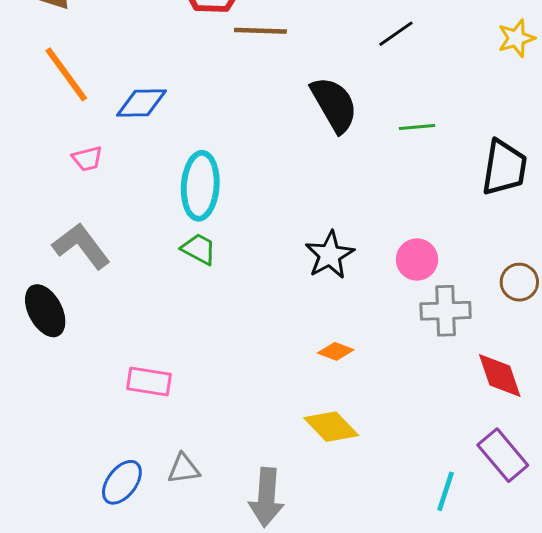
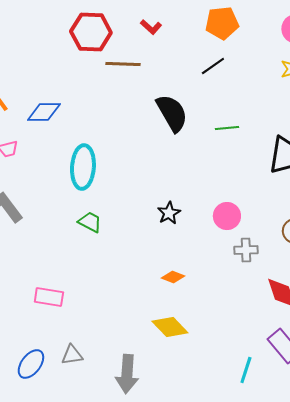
green trapezoid: (199, 249) -> (90, 222), moved
black star: (330, 255) -> (169, 213), size x0.7
gray cross: (446, 311) -> (246, 250), size x0.7

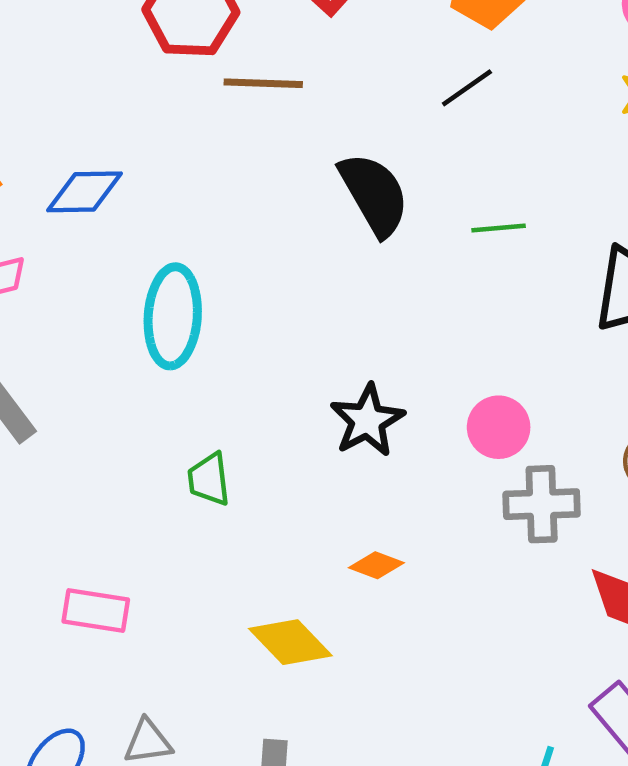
black star: (169, 213) -> (367, 420), size x1.4
green trapezoid: (90, 222) -> (209, 479), moved, turned -125
gray cross: (246, 250) -> (542, 504), size x1.4
yellow diamond: (170, 327) -> (290, 642), moved

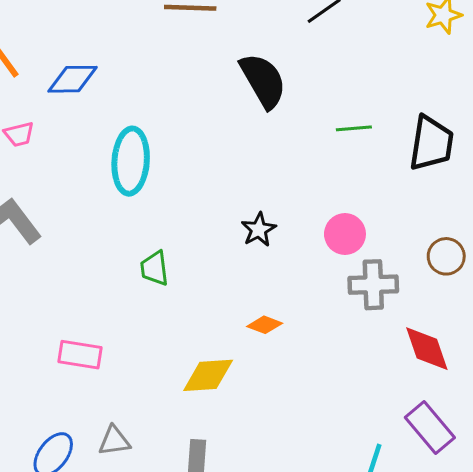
green line: (499, 228) -> (354, 128), moved
black star: (367, 420) -> (259, 230), size x0.7
yellow diamond: (290, 642) -> (208, 375), turned -50

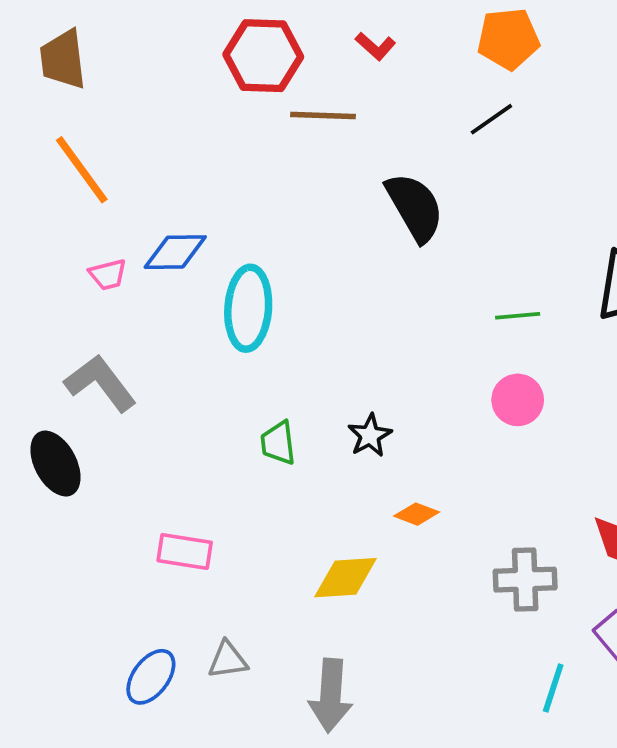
blue diamond: (73, 79) -> (175, 252), moved
green line: (354, 128) -> (518, 316), moved
black star: (259, 230) -> (370, 435), moved
gray cross: (373, 285) -> (525, 580), moved

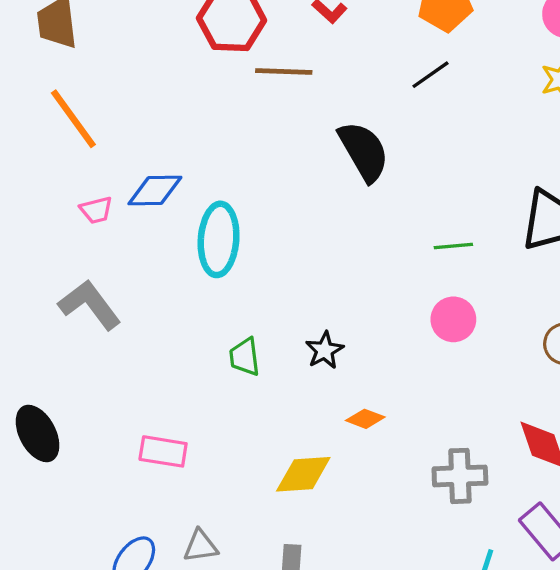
black ellipse: (55, 464) -> (38, 434), moved

